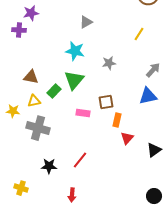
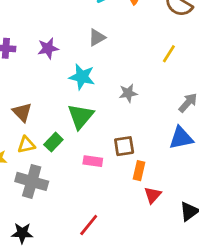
purple star: (31, 13) -> (48, 48), moved
brown triangle: (31, 77) -> (22, 112), turned 35
green rectangle: (54, 91) -> (53, 142), moved
black star: (49, 166) -> (22, 233), moved

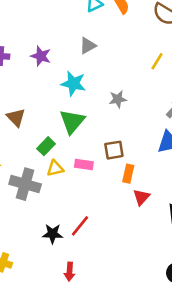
purple star: (48, 48) -> (41, 56), turned 30
yellow triangle: (26, 145) -> (55, 168), moved
black star: (22, 233) -> (53, 234), moved

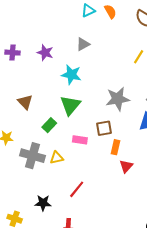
gray star: (118, 99) -> (118, 99), moved, size x1.6
yellow triangle: (55, 168) -> (57, 158), moved
black star: (53, 234) -> (43, 203), moved

